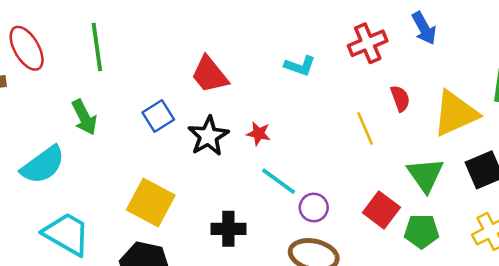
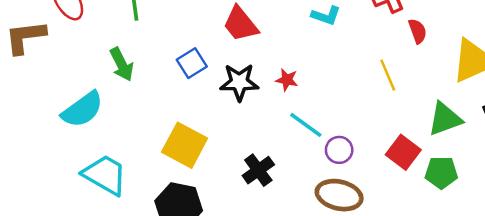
red semicircle: (400, 98) -> (418, 31), moved
black star: (208, 136) -> (239, 82), turned 30
green triangle: (425, 175) -> (445, 119), turned 45
black cross: (228, 229) -> (258, 170), turned -36

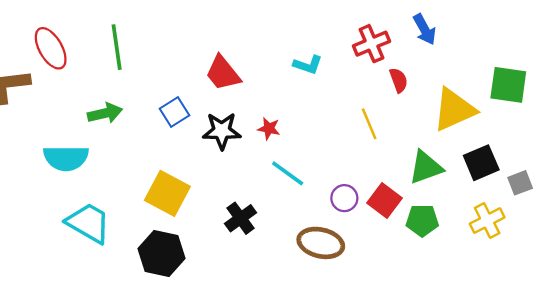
green arrow: (122, 64) -> (105, 113), turned -76
cyan semicircle: (82, 110) -> (66, 158), turned 36
purple circle: (339, 150) -> (344, 198), moved

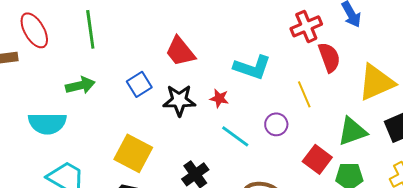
cyan L-shape: (308, 65) -> (252, 67), moved, size x1.5
red semicircle: (399, 80) -> (329, 57), size x1.4
purple circle: (344, 198) -> (276, 124), moved

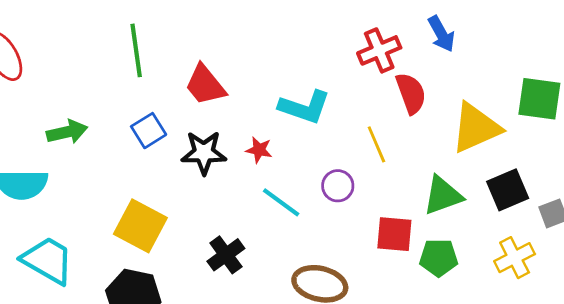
green line: (90, 29) -> (136, 50), moved
red square: (317, 159) -> (394, 234), turned -32

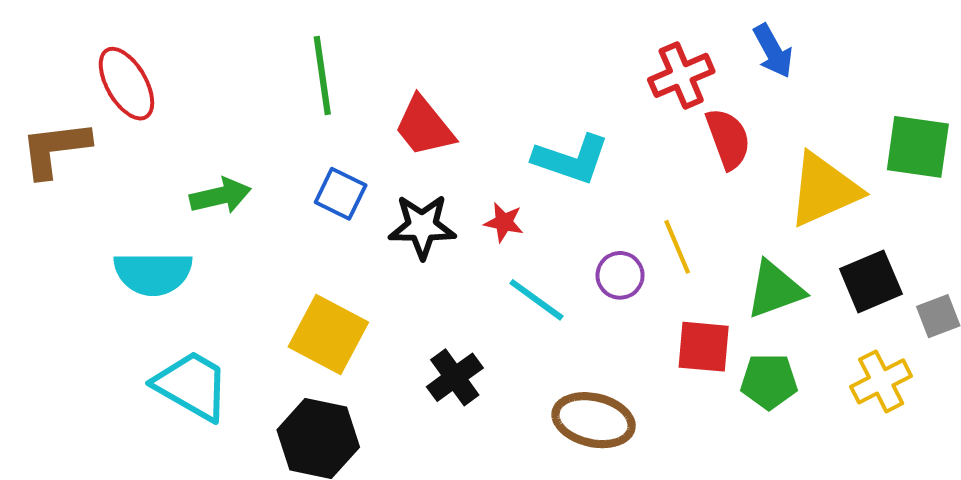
blue square: (149, 131) -> (341, 194), turned -32
yellow line: (376, 144) -> (677, 247), moved

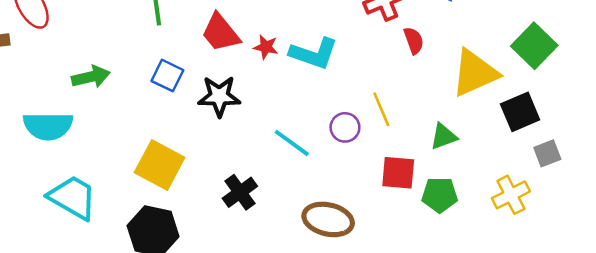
red semicircle: (728, 139) -> (414, 41), size x0.7
green square: (918, 147) -> (534, 46), turned 36
red star: (504, 222) -> (266, 47), moved
black square: (871, 281) -> (520, 112), moved
green triangle: (775, 290) -> (444, 136), size x0.7

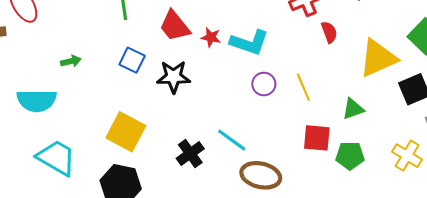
green arrow: (91, 77) -> (71, 61), size x0.7
purple circle: (345, 127) -> (264, 84), moved
cyan line: (292, 143) -> (232, 140), moved
yellow cross: (511, 195) -> (407, 156), turned -32

